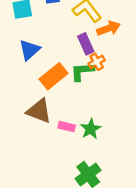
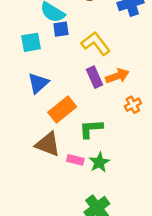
orange arrow: (109, 28) -> (117, 76), moved
orange cross: (97, 62) -> (133, 105), moved
green L-shape: (82, 71) -> (91, 129), moved

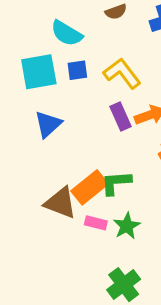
blue square: (61, 29) -> (77, 70), moved
cyan square: (31, 42) -> (39, 72), size x1.4
orange rectangle: (62, 110) -> (90, 187), moved

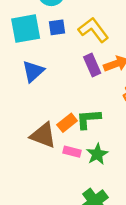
orange rectangle: (90, 187) -> (67, 123), size x0.7

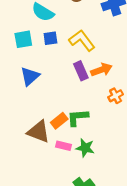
cyan square: (26, 29) -> (23, 39), size x0.7
green star: (97, 154) -> (85, 148), turned -30

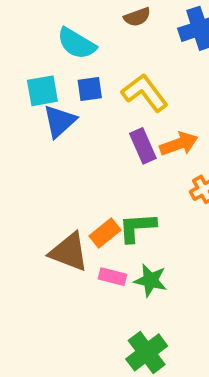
blue triangle: (30, 76) -> (59, 121), moved

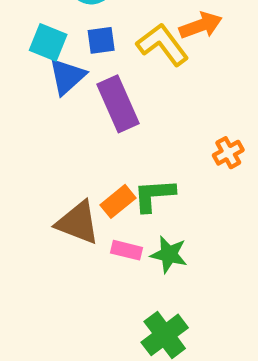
cyan square: (42, 91) -> (48, 42), turned 32
orange arrow: (179, 144) -> (201, 25), moved
purple rectangle: (143, 146) -> (118, 104), moved, size x1.4

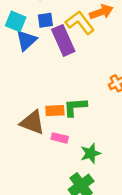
purple rectangle: (118, 104) -> (63, 40), moved
orange rectangle: (118, 201) -> (55, 111), turned 36
green star: (169, 254) -> (91, 153), moved, turned -30

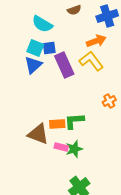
cyan square: (16, 21) -> (35, 48), moved
yellow L-shape: (80, 23) -> (91, 61), moved
green star: (91, 153) -> (74, 149), moved

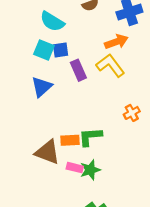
blue triangle: (33, 65) -> (42, 87), moved
purple rectangle: (64, 65) -> (78, 70), size x0.7

